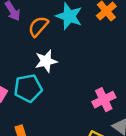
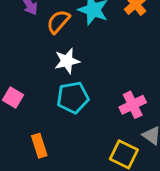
cyan pentagon: (28, 88) -> (73, 97), moved

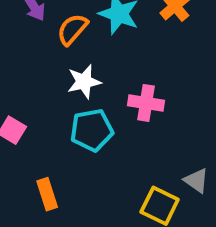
pink cross: (133, 105) -> (146, 103), moved, turned 35

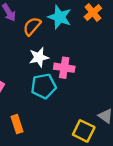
pink cross: (146, 103) -> (64, 68), moved

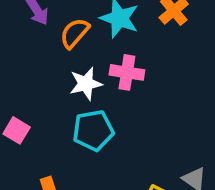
pink cross: (64, 68) -> (127, 72), moved

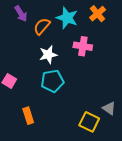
pink cross: (127, 72) -> (83, 46), moved

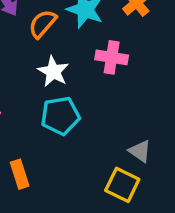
white star: (48, 55) -> (53, 72), turned -30
gray triangle: (109, 108) -> (140, 151), moved

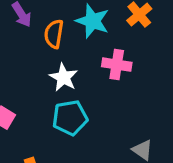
orange semicircle: (43, 24) -> (54, 34), turned -32

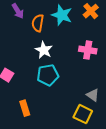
pink cross: (117, 65) -> (88, 50), moved

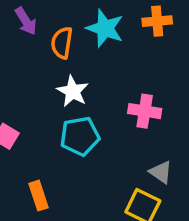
orange cross: (91, 11) -> (157, 21), turned 35
pink cross: (88, 50) -> (145, 111), moved

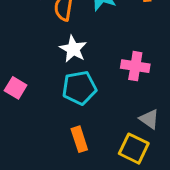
orange rectangle: (39, 196) -> (79, 139), moved

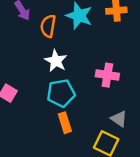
orange rectangle: (79, 139) -> (65, 123), moved

